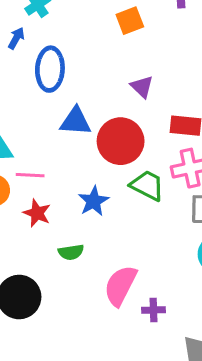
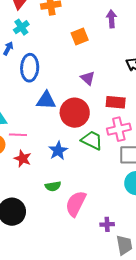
green semicircle: (71, 252) -> (53, 186), moved
purple cross: (153, 310) -> (107, 224), moved

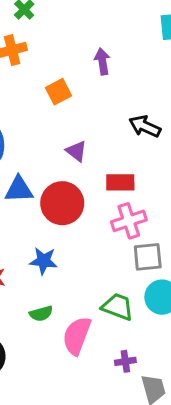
green trapezoid: (92, 140) -> (118, 307), moved
blue star: (58, 151) -> (43, 261), turned -30

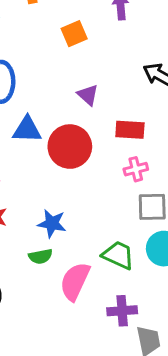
pink cross: (129, 221) -> (136, 169), size x0.7
blue star: (43, 261) -> (52, 223), moved
purple cross: (125, 361) -> (122, 311), size x1.4

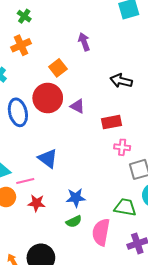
blue triangle: (27, 130) -> (48, 158), moved, turned 50
red circle: (70, 147) -> (48, 98), moved
pink cross: (136, 169) -> (122, 147), turned 35

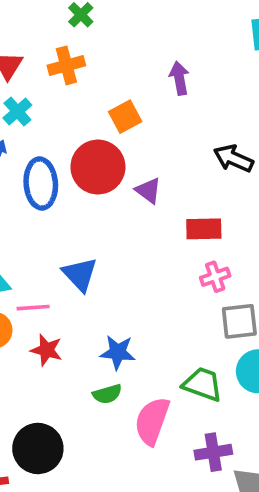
pink cross: (122, 147) -> (215, 277), turned -35

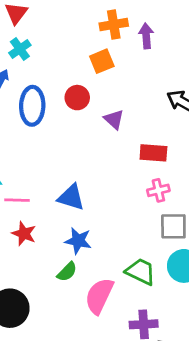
orange cross: (66, 65) -> (114, 25), moved
red circle: (98, 167) -> (77, 98), size x0.6
blue triangle: (80, 274) -> (71, 197), moved, turned -36
green semicircle: (107, 394) -> (67, 272), turned -35

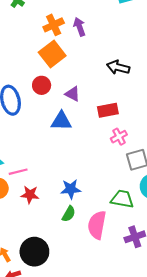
orange square: (102, 61) -> (52, 54), size x1.4
blue triangle: (71, 197) -> (61, 121), moved

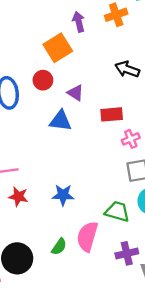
orange cross: (54, 25) -> (116, 15), moved
purple arrow: (79, 27) -> (79, 22), moved
pink cross: (119, 137) -> (131, 139), moved
green semicircle: (69, 214) -> (59, 247), moved

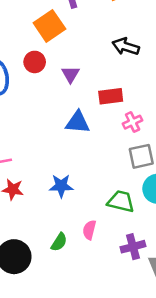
purple triangle: (75, 93) -> (70, 74), turned 30
blue triangle: (60, 121) -> (78, 122), moved
pink semicircle: (87, 236) -> (89, 230), size x0.6

